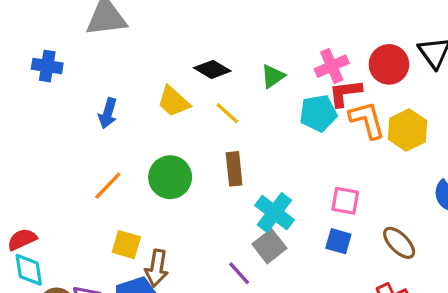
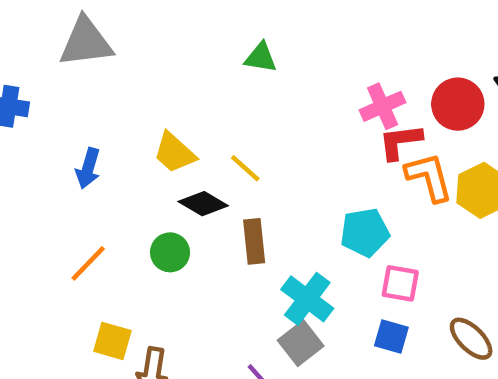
black diamond: (212, 69) -> (203, 204), moved
green triangle: (273, 76) -> (261, 58), moved, turned 44
cyan pentagon: (318, 113) -> (365, 232), moved
green circle: (170, 177) -> (170, 252), size x0.7

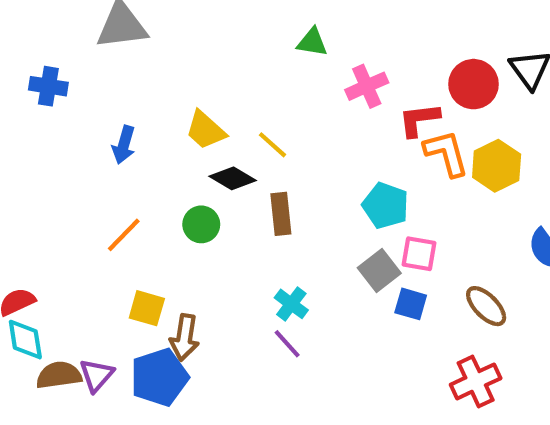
green triangle: (261, 58) -> (312, 42), moved
pink cross: (383, 106) -> (367, 86), moved
cyan pentagon: (365, 232) -> (386, 206), turned 30
cyan cross: (307, 299) -> (291, 304), moved, size x0.7
gray square: (301, 343) -> (379, 270), moved

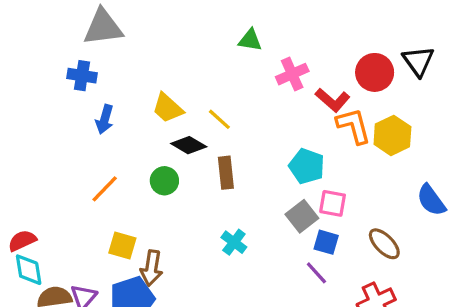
blue cross: (48, 86) -> (82, 76), moved
red L-shape: (419, 120) -> (333, 100), turned -132
purple line: (287, 344) -> (316, 273), moved

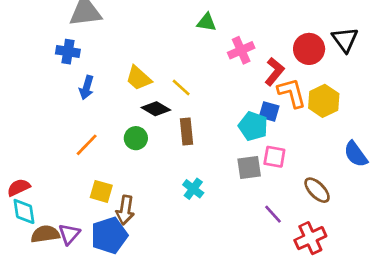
red L-shape: (333, 100) -> (274, 72), turned -92
gray square: (302, 216) -> (249, 167), turned 30
blue square: (326, 242) -> (269, 112), moved
purple line: (316, 273) -> (273, 214), moved

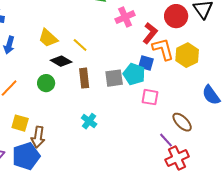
gray square: (249, 167) -> (114, 78), moved
purple line: (273, 214) -> (166, 140), moved

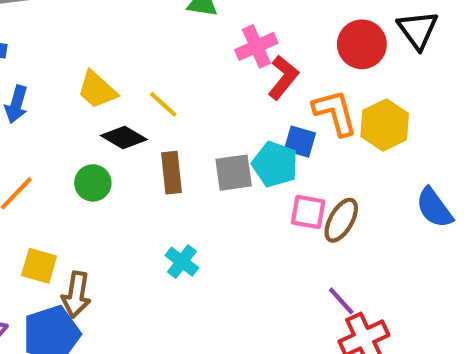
red L-shape: (150, 33) -> (283, 77), moved
brown ellipse: (182, 122) -> (341, 220), moved, turned 75

